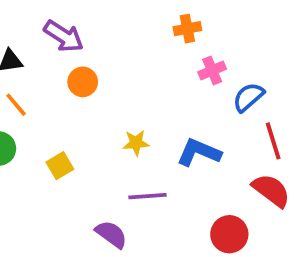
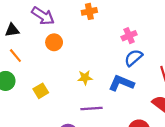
orange cross: (187, 29) -> (89, 11), moved
blue semicircle: (248, 97) -> (133, 58), moved

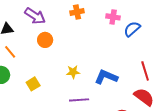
pink cross: (129, 36) -> (113, 17), moved, turned 32
blue semicircle: (133, 58) -> (132, 29), moved

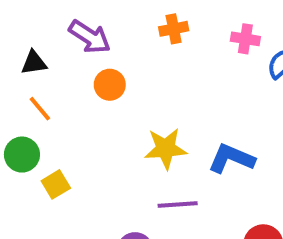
yellow star: (73, 72) -> (166, 149), size x1.5
yellow square: (33, 84) -> (56, 184), moved

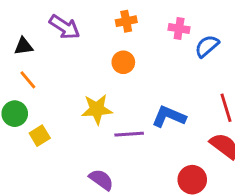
orange circle: (110, 85) -> (123, 62), moved
yellow star: (166, 149) -> (97, 109), moved
purple line: (178, 204) -> (129, 134), moved

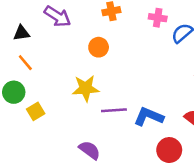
orange circle: (123, 62) -> (99, 47), moved
blue L-shape: (169, 117) -> (149, 117), moved

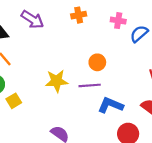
orange circle: (99, 47) -> (97, 62), moved
purple line: (114, 110) -> (90, 85), moved

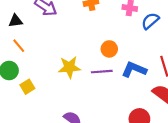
blue L-shape: (111, 105) -> (134, 69), moved

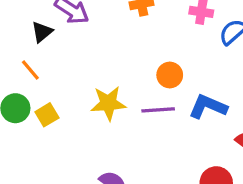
black triangle: (16, 21) -> (42, 32), moved, turned -32
yellow square: (27, 87) -> (47, 115), moved

